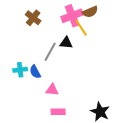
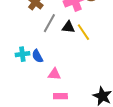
yellow line: (81, 28) -> (83, 32), moved
gray line: (50, 52) -> (49, 23), moved

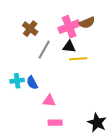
black triangle: (68, 27) -> (69, 47), moved
yellow line: (83, 32) -> (78, 59), turned -60

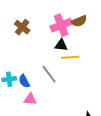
gray line: (44, 50) -> (49, 74), moved, turned -66
pink triangle: (49, 101) -> (30, 99), moved

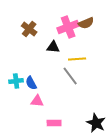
black triangle: (61, 45) -> (53, 47), moved
gray line: (49, 74) -> (70, 76), moved

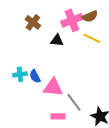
yellow line: (77, 59) -> (92, 38), moved, turned 30
gray line: (70, 76) -> (74, 102), moved
pink triangle: (37, 101) -> (53, 87), moved, size x1.5

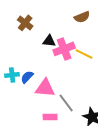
pink cross: (72, 20) -> (64, 49), moved
yellow line: (92, 38) -> (84, 54), moved
blue semicircle: (35, 76) -> (27, 77), turned 72

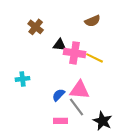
pink cross: (64, 49) -> (75, 53), turned 30
blue semicircle: (27, 77) -> (59, 95), moved
pink triangle: (45, 88) -> (80, 90), moved

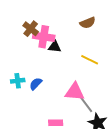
pink cross: (75, 53) -> (44, 37), moved
blue semicircle: (59, 95) -> (36, 84), moved
gray line: (77, 107) -> (86, 104), moved

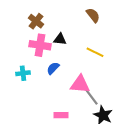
brown semicircle: (88, 23) -> (93, 15), turned -105
pink cross: (44, 37) -> (40, 45), moved
blue semicircle: (36, 84) -> (53, 68), moved

